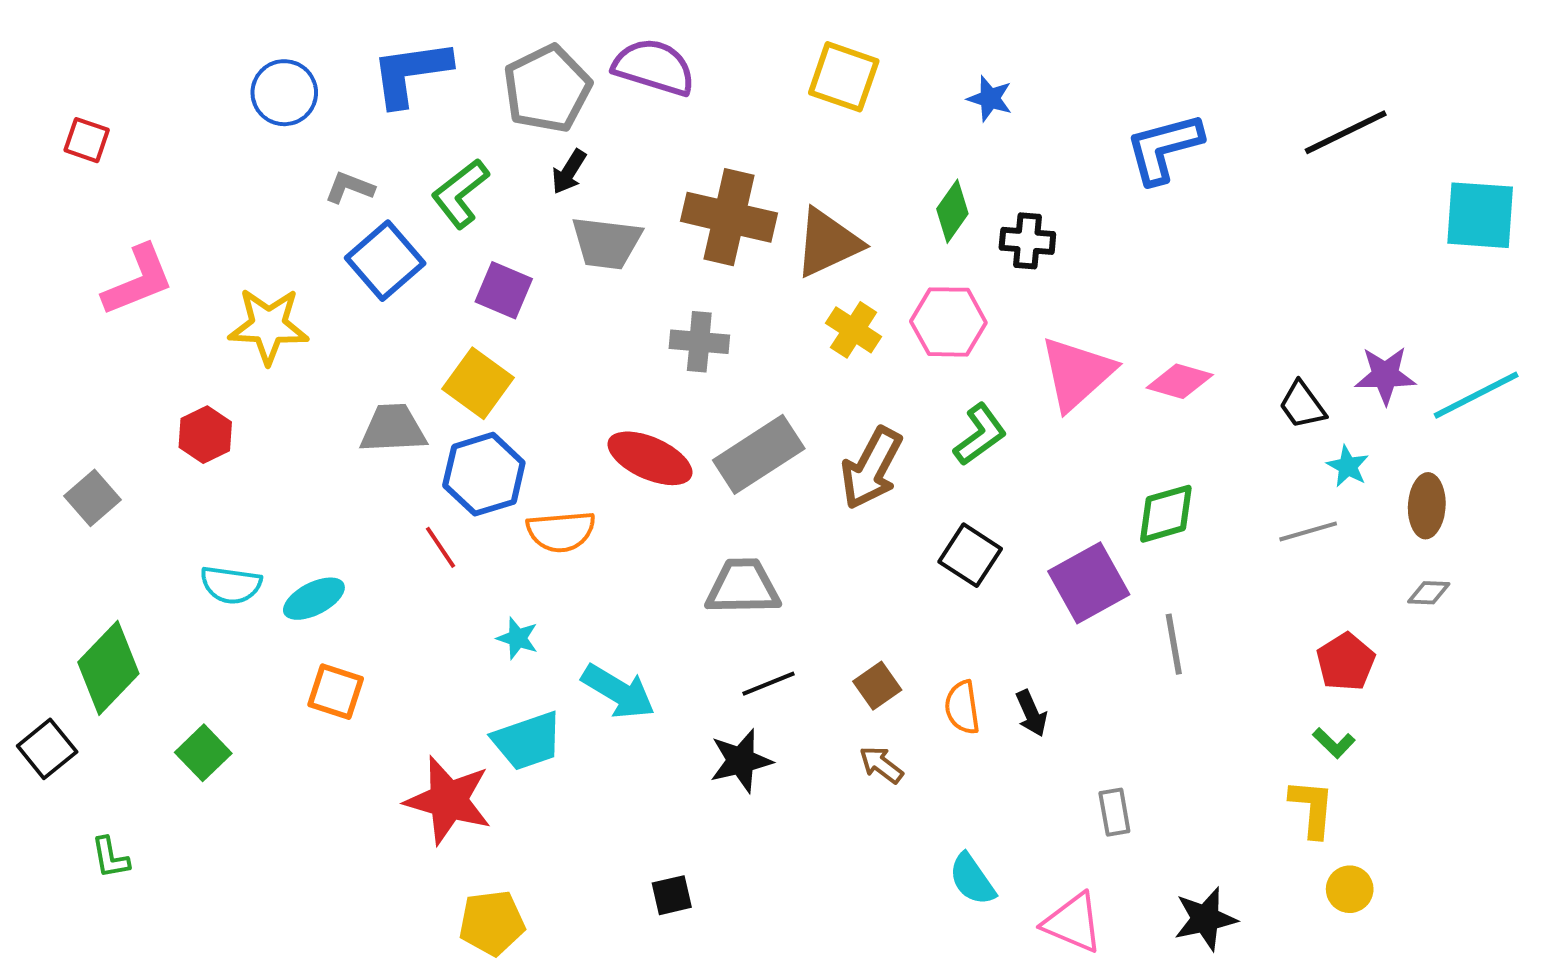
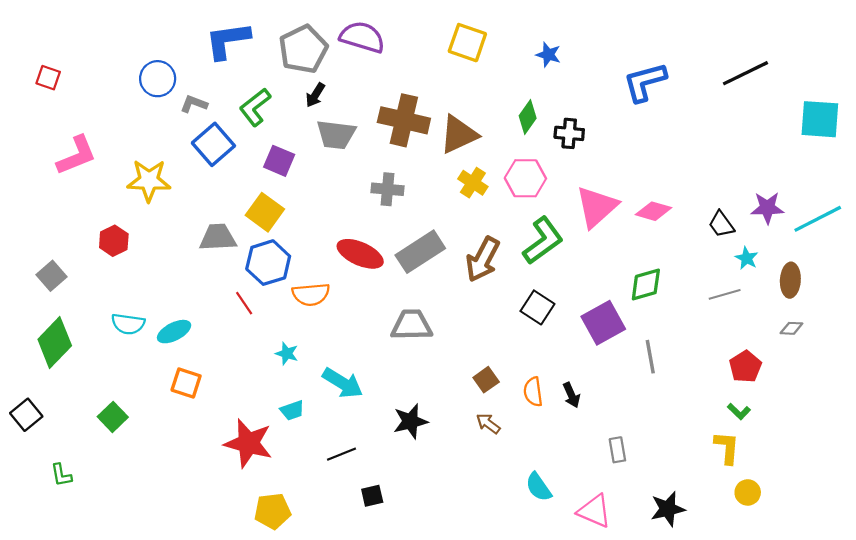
blue circle: (284, 93) -> (158, 79), moved
green L-shape: (980, 435) -> (543, 241), size x1.4
green diamond: (108, 668) -> (55, 343), moved
black line: (769, 684) -> (342, 454), moved
cyan trapezoid: (527, 741) -> (292, 410), size x0.6

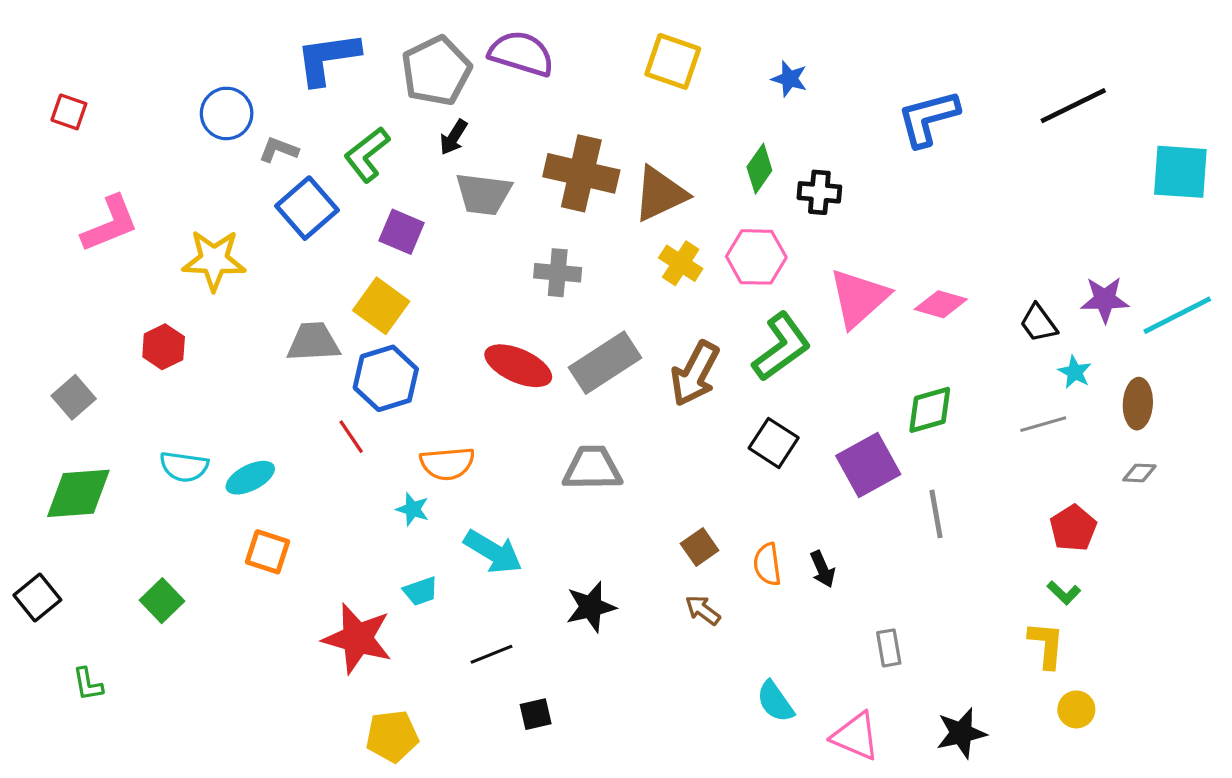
orange semicircle: (311, 294) -> (447, 463), moved
green diamond: (55, 343) -> (78, 493), turned 42

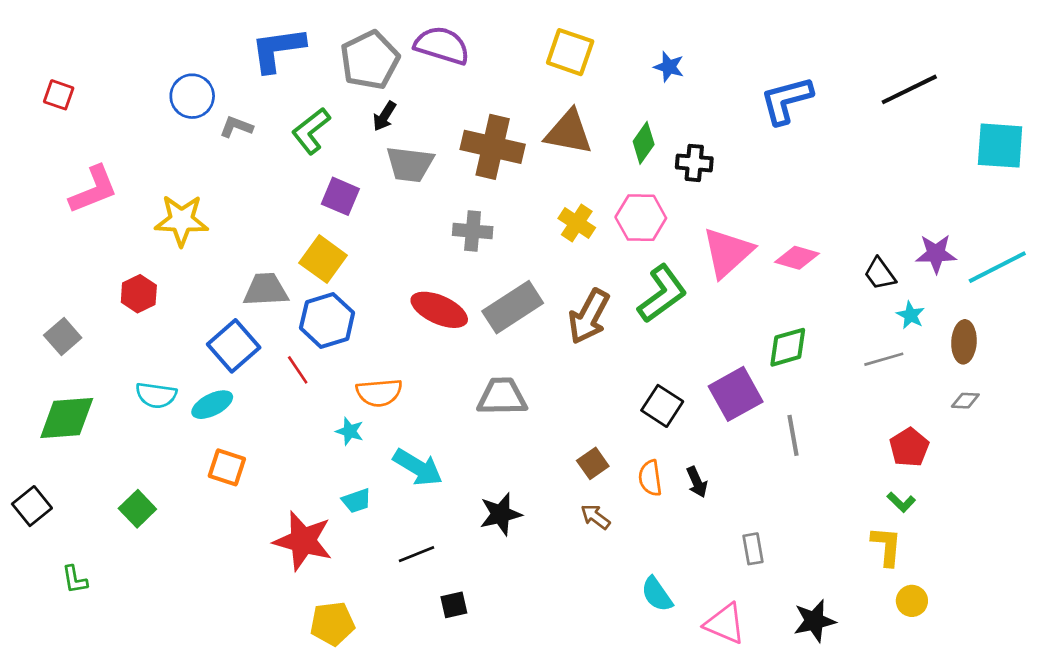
brown triangle: (660, 194) -> (569, 132), moved, turned 36
blue square: (307, 208) -> (234, 346), moved
black square: (774, 443) -> (662, 406), moved

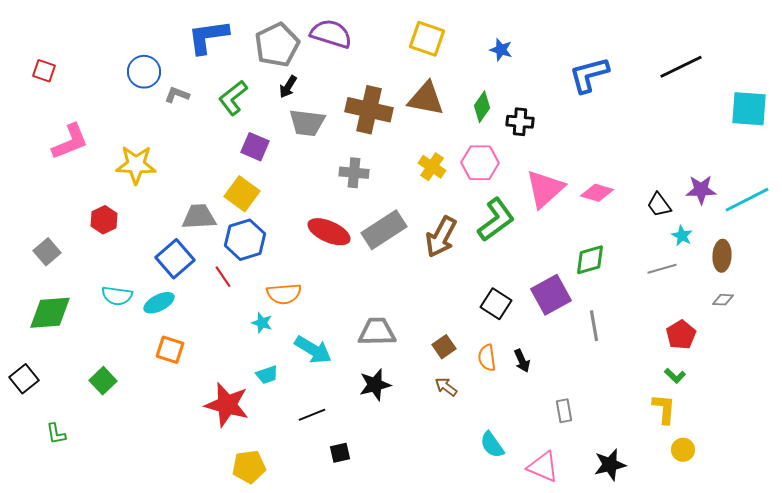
gray trapezoid: (502, 397) -> (377, 332), moved

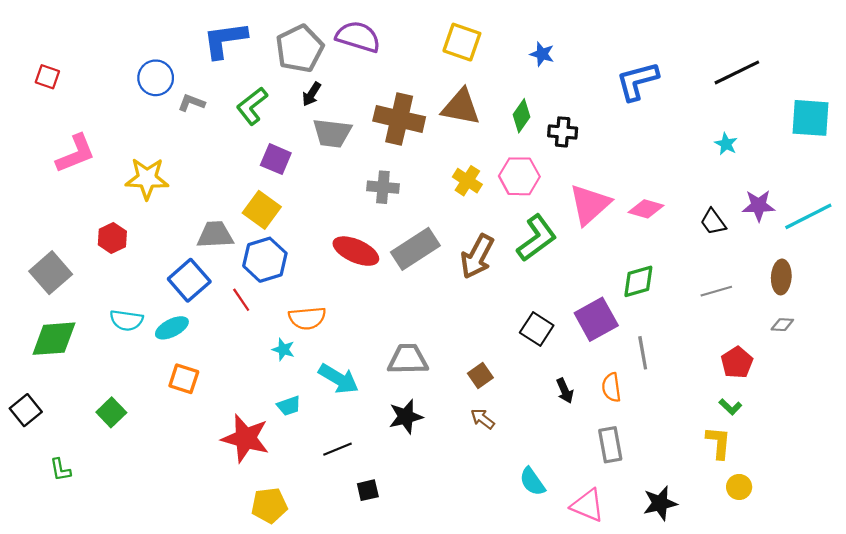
cyan star: (682, 236) -> (726, 144), moved
gray square: (47, 252) -> (51, 273), size x1.4
orange semicircle: (487, 358) -> (611, 387), moved
gray rectangle: (564, 411) -> (610, 445), size x1.4

